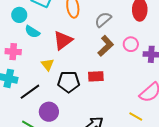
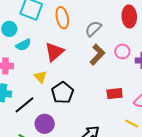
cyan semicircle: (32, 32) -> (23, 45), turned -56
red rectangle: (96, 76) -> (115, 94), moved
black pentagon: (69, 82) -> (63, 93), turned -30

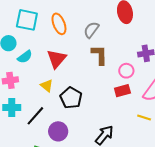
pink circle: (122, 52) -> (126, 71), moved
brown L-shape: (97, 55) -> (99, 55), turned -35

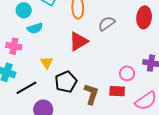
brown L-shape: (99, 55) -> (91, 94), moved
red triangle: (57, 59) -> (78, 41), moved

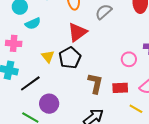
black pentagon: (66, 82) -> (70, 58), moved
red rectangle: (117, 91) -> (120, 88), moved

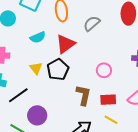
cyan semicircle: (33, 24) -> (38, 37), moved
pink circle: (129, 59) -> (104, 70), moved
yellow line: (136, 109) -> (111, 120), moved

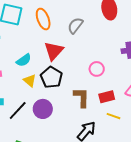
cyan semicircle: (38, 37) -> (24, 60), moved
purple circle: (37, 115) -> (43, 109), moved

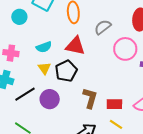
red triangle: (54, 51) -> (75, 46), turned 45
pink circle: (97, 69) -> (125, 49), moved, size x1.5

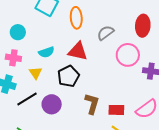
cyan circle: (19, 17) -> (18, 32), moved
yellow triangle: (44, 68) -> (36, 73), moved

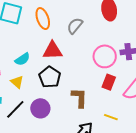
pink circle: (128, 55) -> (105, 56), moved
red rectangle: (116, 110) -> (109, 82), moved, turned -56

